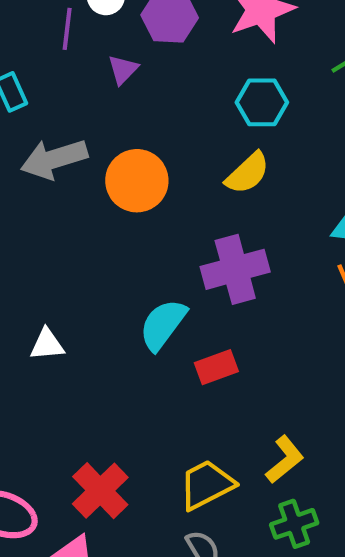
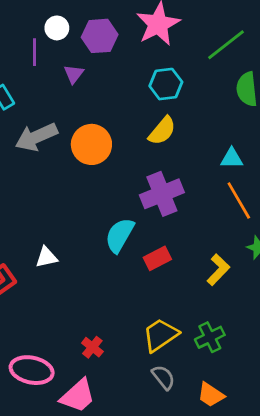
yellow L-shape: (285, 460) -> (218, 270), moved
red cross: (100, 491) -> (92, 347), size x0.6
green cross: (294, 524) -> (210, 337), moved

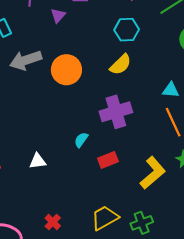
cyan semicircle: (120, 235) -> (81, 140), size x0.6
white triangle: (46, 257) -> (38, 161), moved
yellow L-shape: (218, 270) -> (153, 173), size x1.4

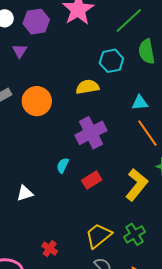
cyan hexagon: (127, 30) -> (111, 61), moved
yellow semicircle: (121, 64) -> (87, 87), turned -135

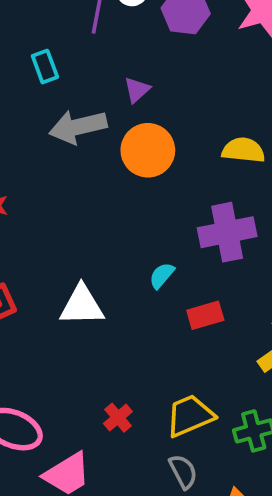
purple triangle: (20, 51) -> (137, 90), moved
white triangle: (25, 193) -> (82, 305), size x1.5
red cross: (50, 249) -> (118, 418), moved

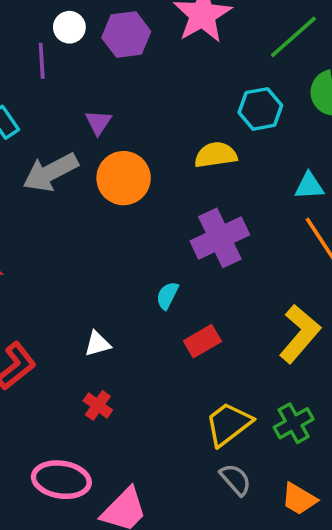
white triangle: (82, 305) -> (98, 344), size x0.6
red rectangle: (205, 315) -> (202, 341), moved
red cross: (118, 418) -> (98, 405), moved

